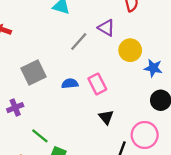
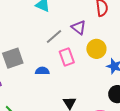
pink rectangle: (97, 84) -> (67, 57), moved

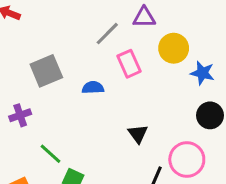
purple triangle: (79, 28) -> (144, 17), turned -35

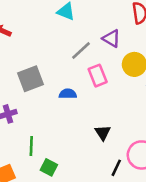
purple triangle: (144, 17) -> (111, 39), turned 30
green line: (50, 154) -> (31, 146), turned 48

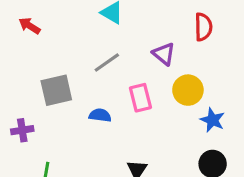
gray line: (81, 50) -> (107, 62), moved

